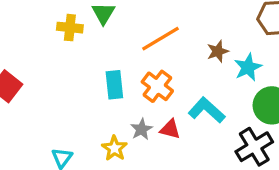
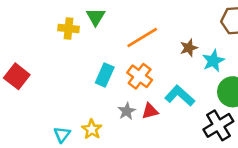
cyan rectangle: (114, 85) -> (105, 75), turned 30
red triangle: (170, 129) -> (150, 111), turned -30
yellow star: (114, 148) -> (92, 129), moved

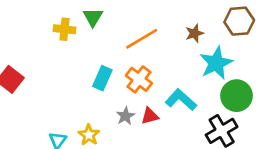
brown star: (189, 48) -> (195, 33), moved
cyan star: (213, 61) -> (216, 63), size x1.4

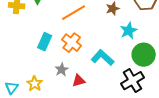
cyan star: (216, 63) -> (129, 31), size x0.7
red triangle: (150, 116) -> (79, 81), moved

